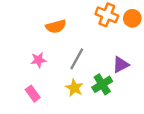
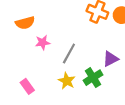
orange semicircle: (56, 26) -> (25, 23), moved
pink star: (38, 60) -> (43, 43), moved

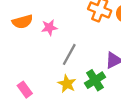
pink star: (43, 43) -> (49, 28), moved

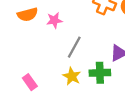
green cross: (95, 80) -> (100, 73), turned 30

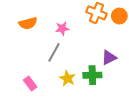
pink star: (54, 20) -> (62, 28), moved
gray line: (74, 47) -> (54, 52), moved

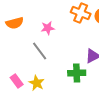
gray line: (54, 52) -> (40, 51), turned -66
yellow star: (67, 78) -> (37, 83), moved

